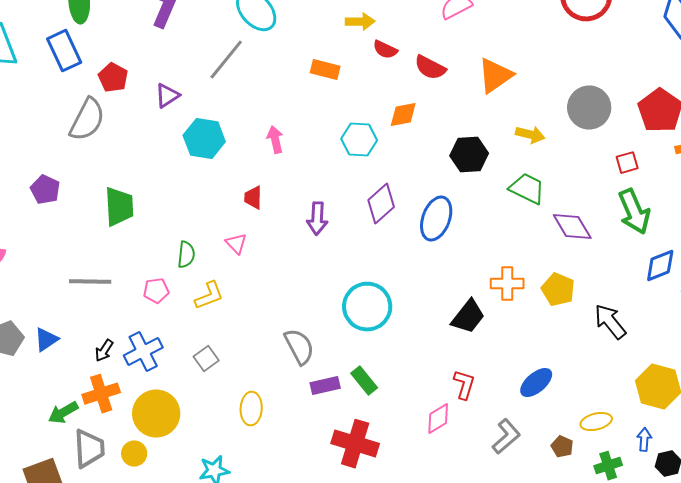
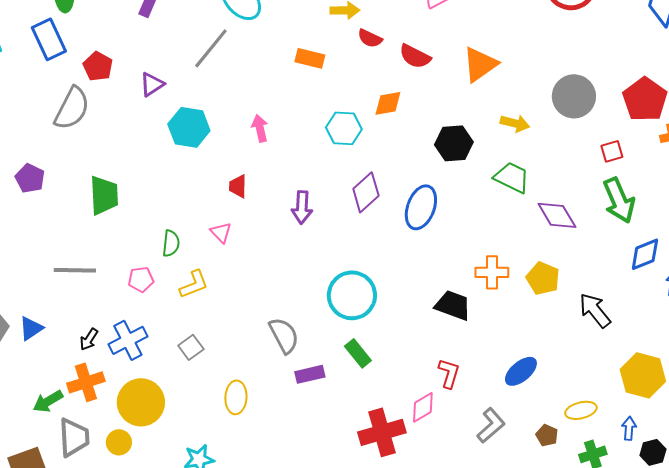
black trapezoid: (468, 317) -> (453, 305), turned -108
green rectangle: (364, 381) -> (358, 353), moved
red cross: (355, 444) -> (382, 432), moved, turned -33

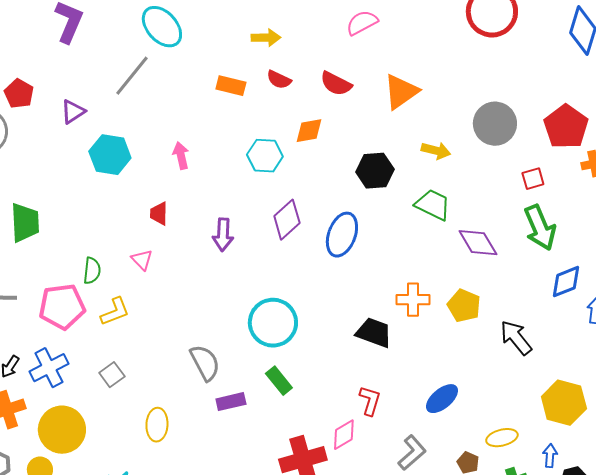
red semicircle: (370, 38) -> (279, 80), moved
pink pentagon: (141, 279) -> (62, 307), size x1.8

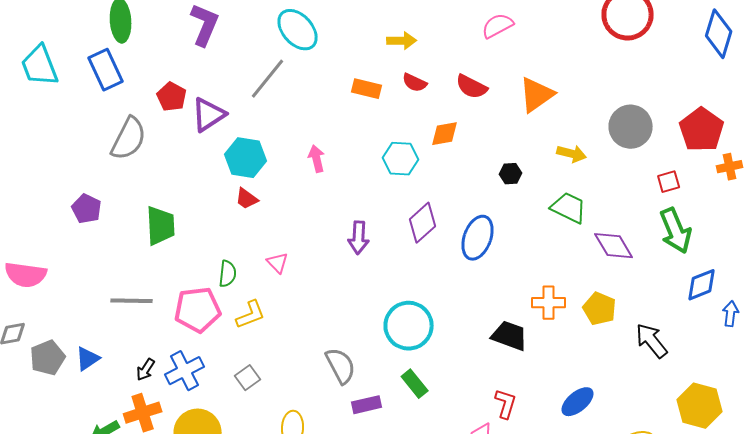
red pentagon: (19, 94) -> (172, 97), moved
purple triangle: (73, 112) -> (209, 115), size x1.4
black hexagon: (375, 171) -> (511, 174), size x0.6
red trapezoid: (159, 214) -> (247, 199), moved, turned -55

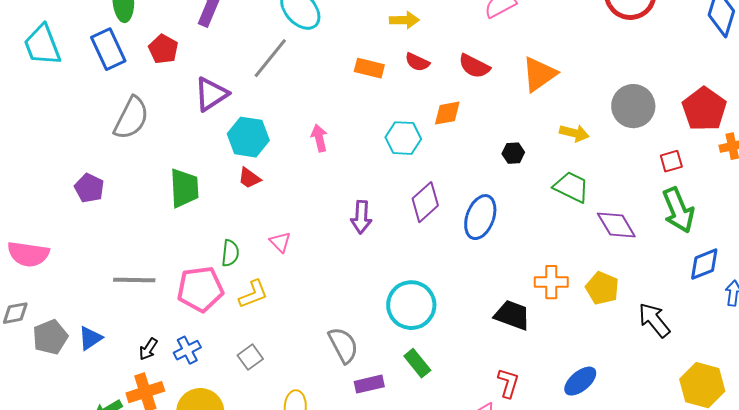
red pentagon: (172, 97) -> (163, 49), moved
green trapezoid: (161, 226) -> (184, 188), moved
blue cross: (185, 371) -> (187, 350), size x0.7

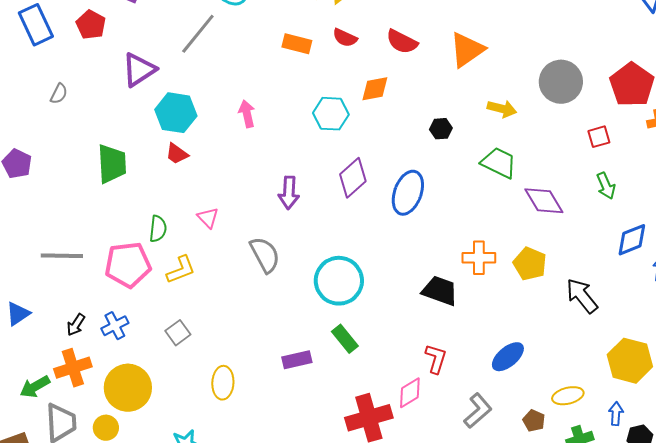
gray semicircle: (131, 118) -> (59, 94), size x0.5
green arrow: (678, 210) -> (606, 186), size x0.6
gray semicircle: (343, 345) -> (265, 255), moved

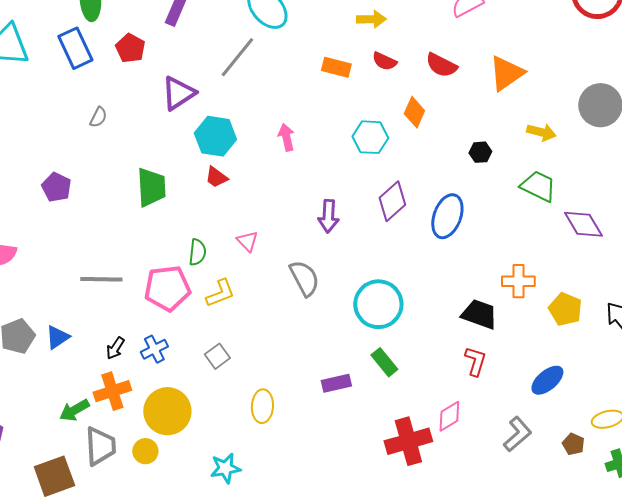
orange diamond: (375, 89) -> (414, 112), turned -56
yellow pentagon: (530, 264) -> (565, 309), moved
red L-shape: (436, 359) -> (475, 361), moved

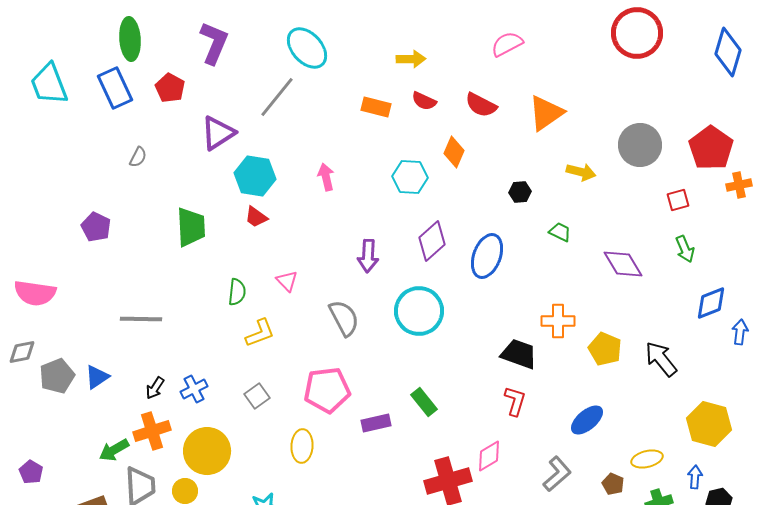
green trapezoid: (538, 186) -> (560, 232), moved, size x0.6
pink pentagon: (167, 288) -> (327, 390), moved
cyan circle: (378, 304) -> (419, 311), moved

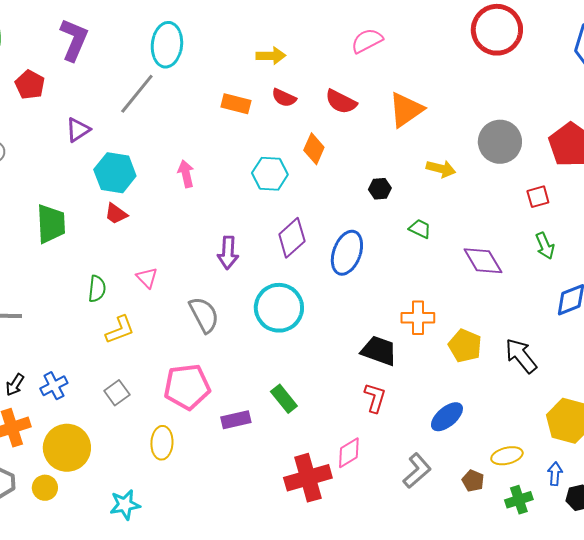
cyan ellipse: (307, 48) -> (167, 45), turned 48
purple triangle: (218, 133) -> (78, 130), size x0.7

